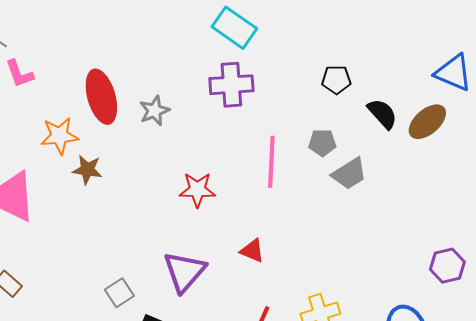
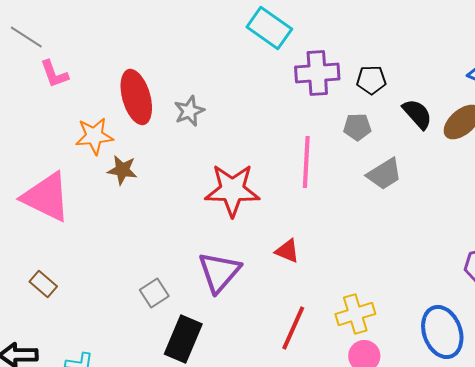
purple cross: (231, 85) -> (317, 73), moved
gray pentagon: (322, 143) -> (357, 127), moved
red star: (197, 190) -> (232, 190), size x1.5

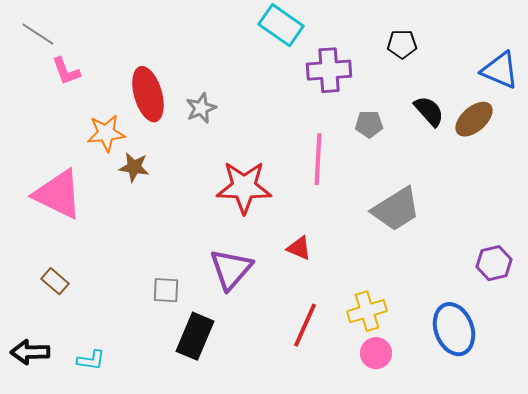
black pentagon: (371, 80) -> (402, 44), moved
gray trapezoid: (384, 174) -> (396, 209), moved, size x1.4
gray square: (154, 293) -> (166, 290), turned 36

